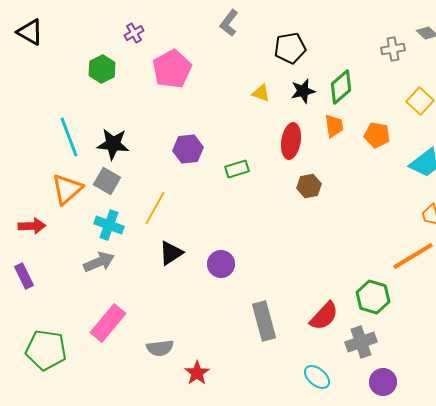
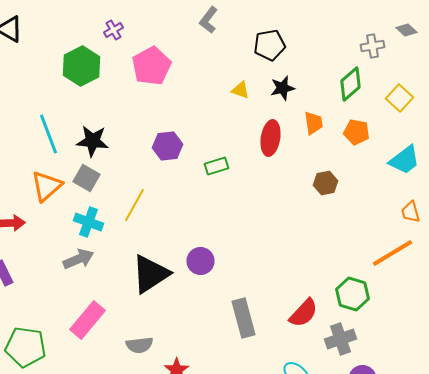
green hexagon: (102, 69) -> (82, 66), size x1.4
green diamond: (341, 87) -> (350, 84), moved
brown hexagon: (309, 186) -> (326, 183), moved
black triangle: (171, 253) -> (150, 274), moved, size x1.6

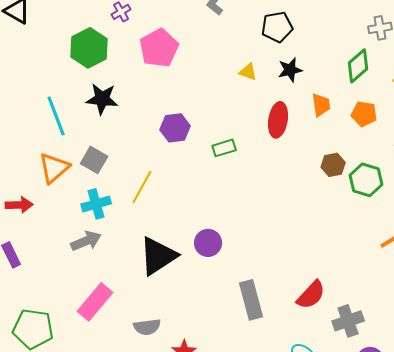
black star: (92, 141) -> (102, 99), moved
cyan cross: (88, 222) -> (96, 204), turned -36
green hexagon: (352, 294) -> (366, 180), moved

